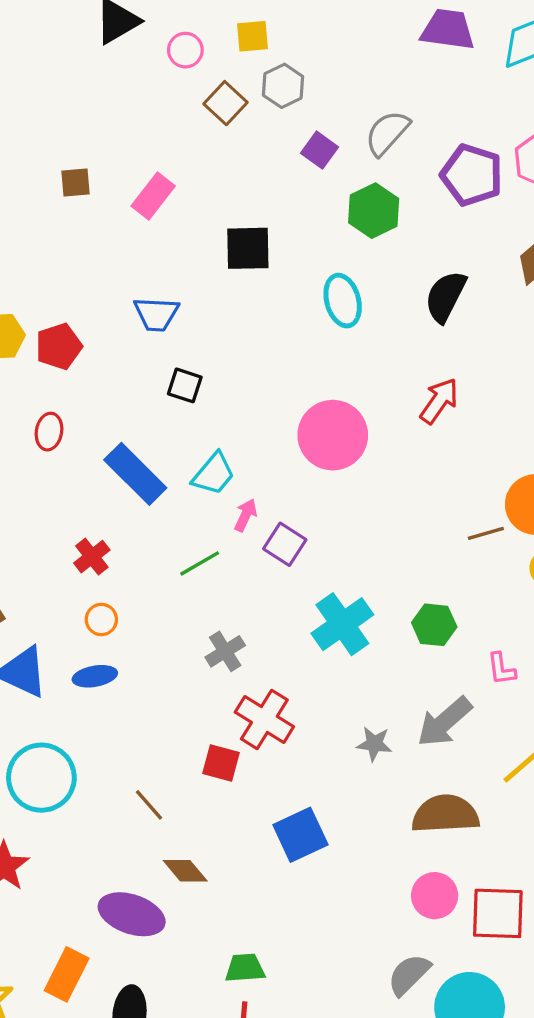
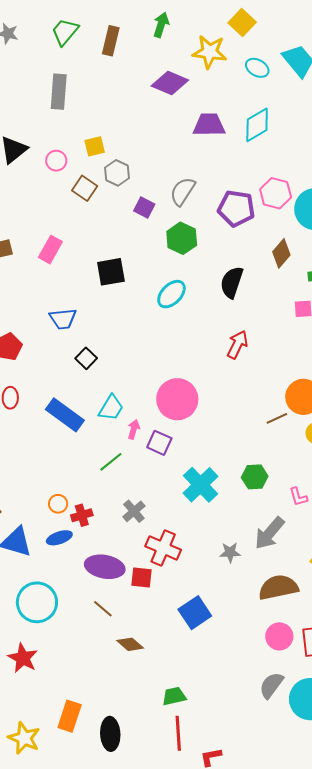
cyan ellipse: (343, 301) -> (171, 294), turned 68
black square: (185, 385) -> (86, 358), turned 35
pink circle: (333, 435) -> (177, 399), moved
red cross: (92, 557) -> (82, 515), moved, turned 30
purple ellipse: (132, 914) -> (105, 567), moved

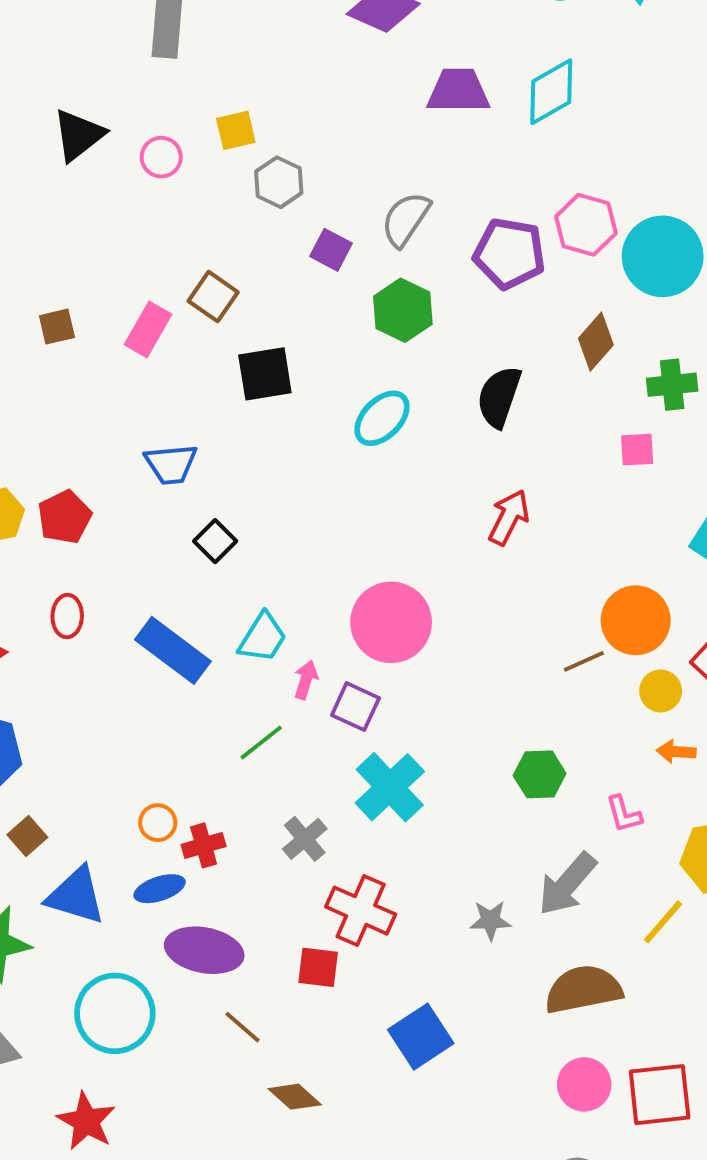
brown square: (85, 188) -> (213, 297), moved
cyan cross: (200, 485) -> (390, 787), moved
purple ellipse: (105, 567) -> (204, 950), moved

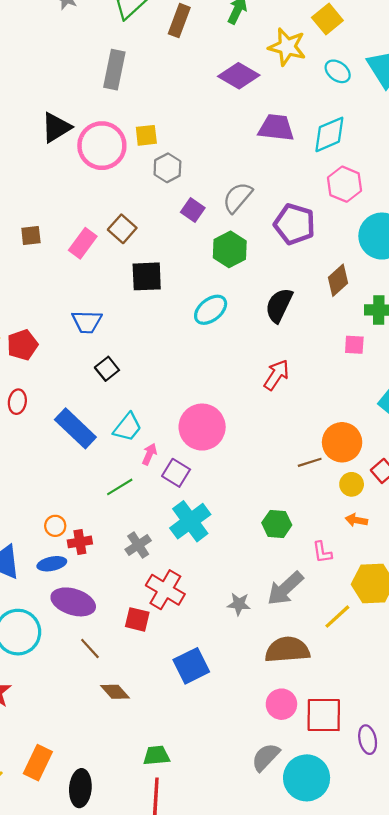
pink circle: (161, 157) -> (102, 146), size x2.0
pink hexagon: (586, 225) -> (344, 184), moved

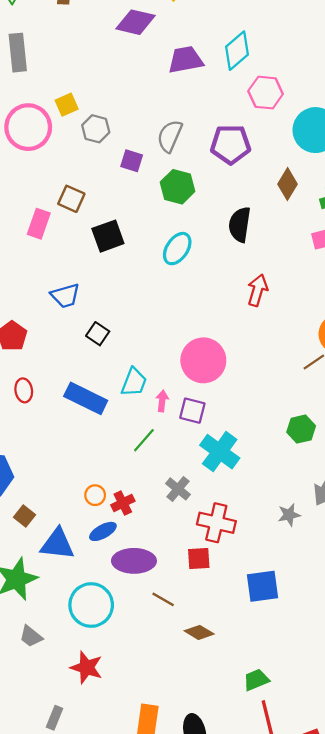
blue square: (191, 666) -> (263, 586), turned 36

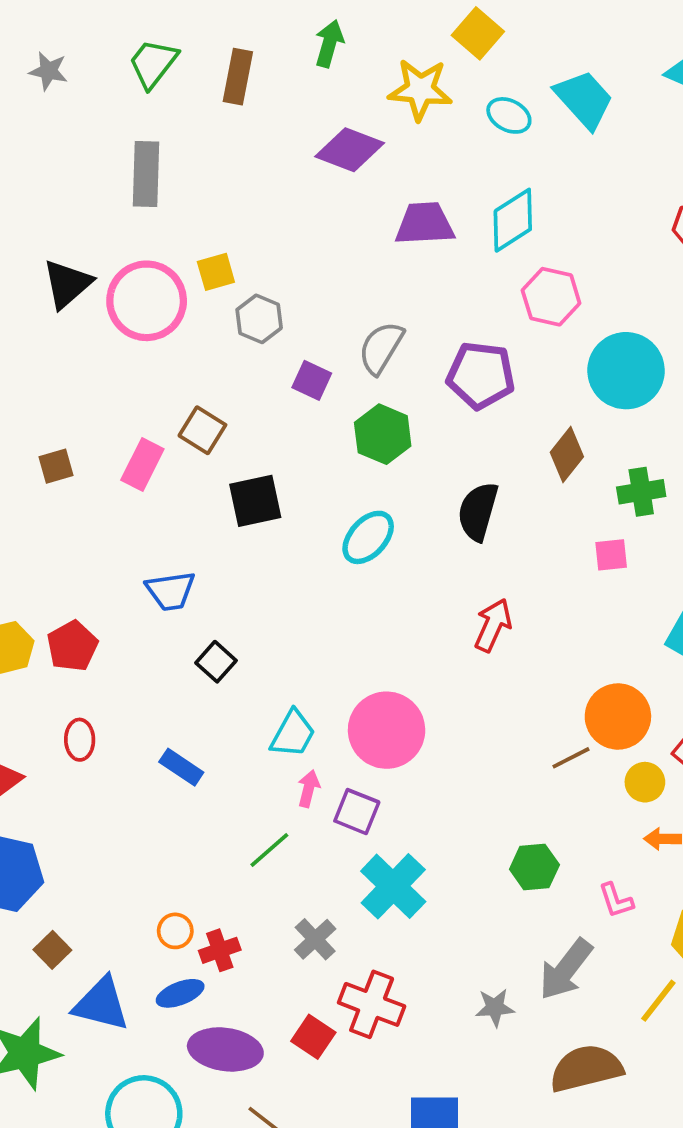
cyan trapezoid: (134, 382) -> (293, 734), moved
blue rectangle: (86, 398) -> (181, 767), size x0.6
red square: (199, 559) -> (313, 1037), moved, turned 30

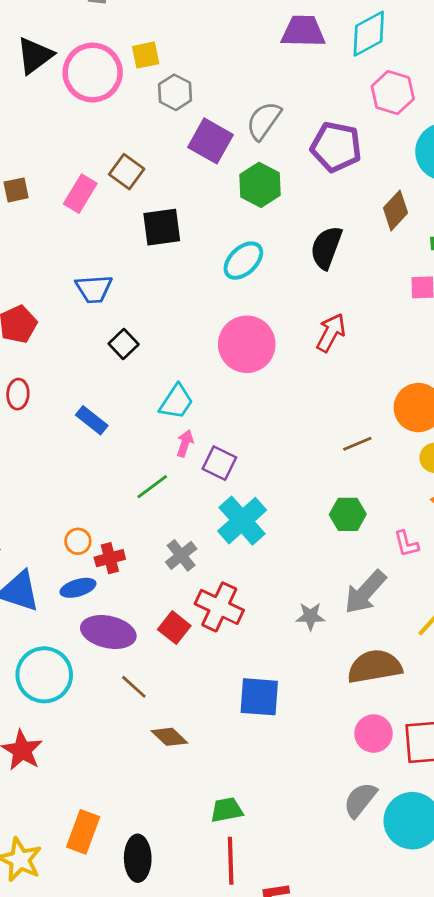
purple square: (312, 380) -> (211, 141), size x1.5
pink circle: (387, 730) -> (247, 344), moved
brown line: (571, 758) -> (357, 444), moved

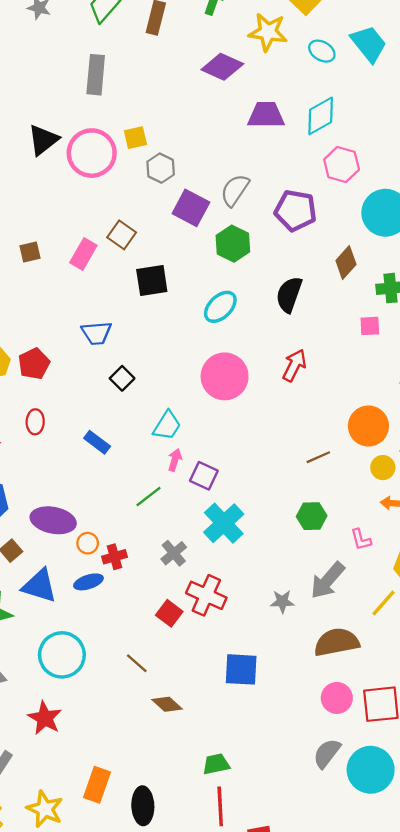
purple ellipse: (108, 632) -> (53, 520), moved

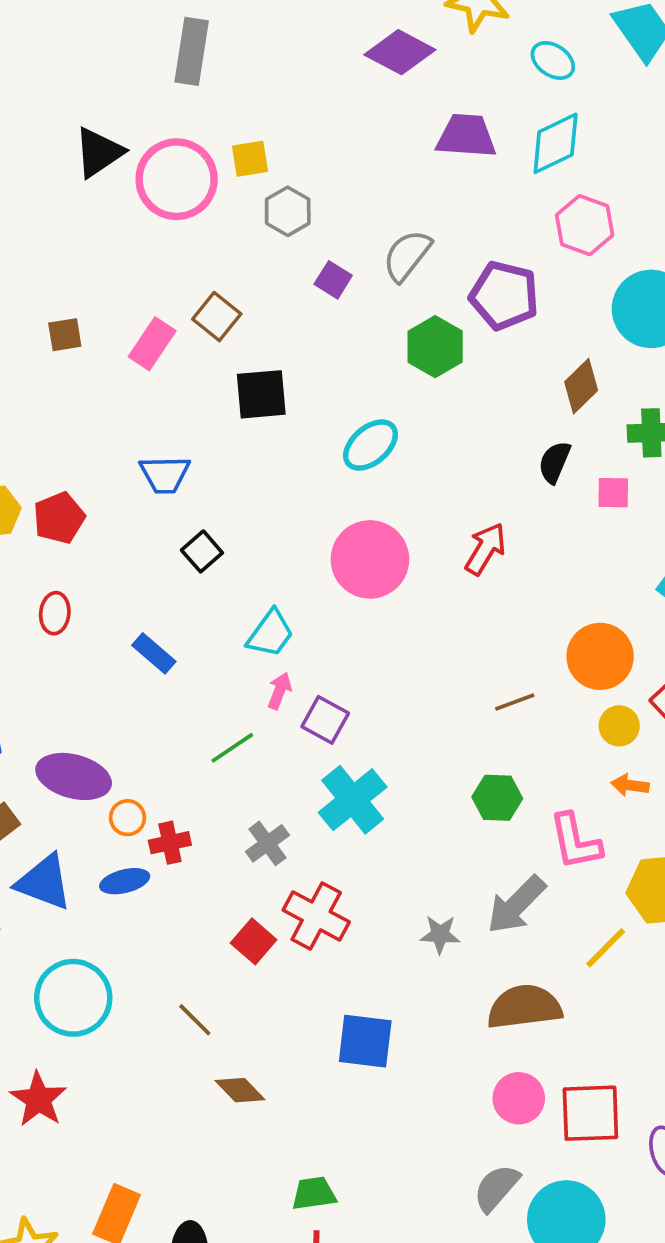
cyan ellipse: (322, 51) -> (553, 60), moved
purple square: (191, 208) -> (333, 280), size x0.6
green hexagon: (233, 244) -> (435, 347), moved
black semicircle: (289, 295) -> (554, 462), moved, size x0.7
pink L-shape: (361, 540) -> (575, 841), size x1.6

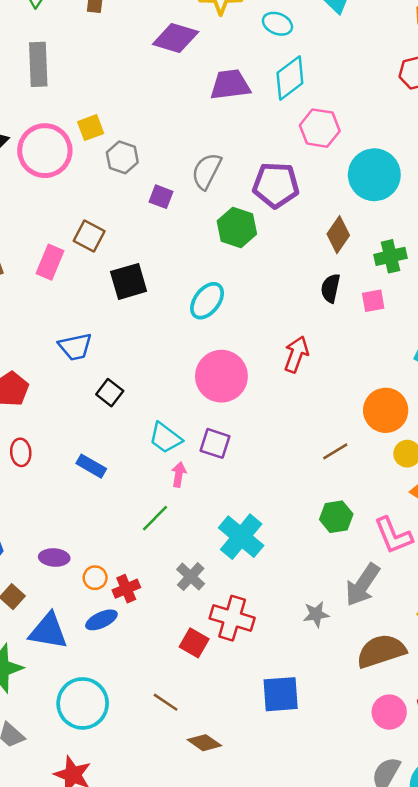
cyan trapezoid: (270, 634) -> (165, 438), turned 102
purple square: (325, 720) -> (215, 443), moved
purple ellipse: (74, 776) -> (54, 558), size x0.6

